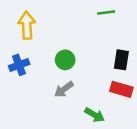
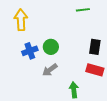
blue cross: (19, 65) -> (30, 51), moved
green arrow: (95, 115) -> (74, 90), turned -126

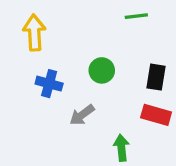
green circle: (51, 47) -> (102, 70), moved
blue cross: (30, 51) -> (49, 84), turned 35

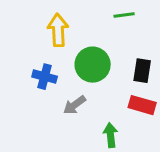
yellow arrow: (34, 33) -> (58, 30), moved
green circle: (102, 70) -> (93, 65), size x1.5

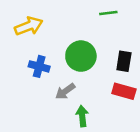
yellow arrow: (58, 30) -> (29, 26), moved, turned 72
green arrow: (111, 135) -> (82, 116), moved

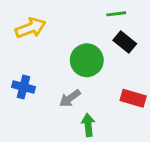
black rectangle: (124, 61) -> (125, 42), moved, turned -60
blue cross: (39, 66) -> (23, 87), moved

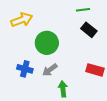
green circle: (87, 60) -> (47, 43), moved
blue cross: (23, 87) -> (25, 69), moved

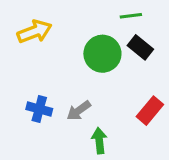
green circle: (47, 43) -> (102, 54), moved
red rectangle: (95, 70) -> (150, 111), turned -66

